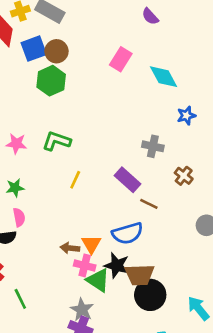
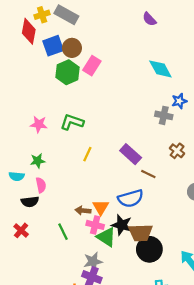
pink rectangle: (121, 59) -> (92, 66), moved
gray cross: (153, 146) -> (164, 115), moved
green line: (20, 299) -> (63, 232), moved
gray star: (82, 310) -> (93, 261), turned 30

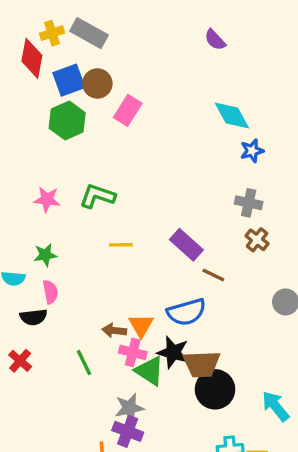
green hexagon: (68, 72) -> (67, 120), moved
blue star: (179, 101) -> (252, 151), moved
gray cross: (164, 115) -> (249, 203), moved
yellow line: (87, 154) -> (121, 245), turned 64

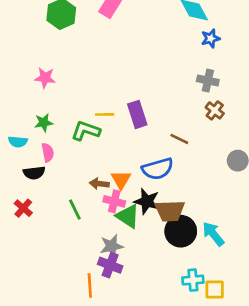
green L-shape: (97, 196) -> (86, 131), moved
purple rectangle: (186, 245) -> (137, 114), moved, turned 30
cyan arrow: (276, 406) -> (213, 234), moved

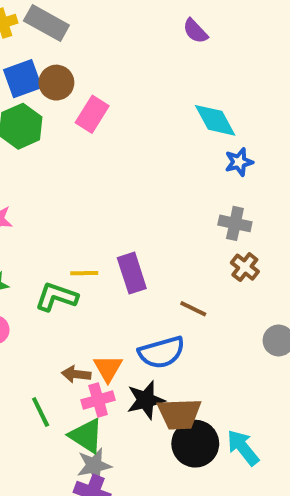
pink cross: (114, 201) -> (98, 400), turned -30
black star: (147, 201) -> (146, 400), turned -30
green triangle: (128, 216) -> (86, 436), moved

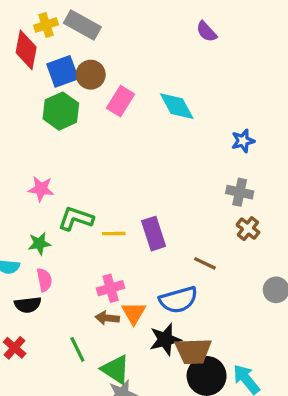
cyan diamond: (215, 120) -> (177, 106), moved
green L-shape: (56, 297) -> (76, 219), moved
pink cross: (98, 400) -> (111, 288), moved

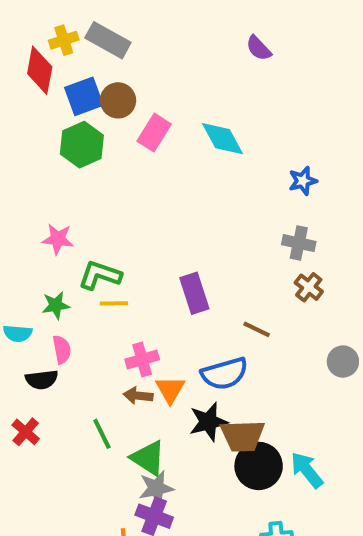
yellow line: (114, 234) -> (114, 303), moved

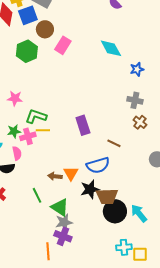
blue square: (84, 96) -> (28, 15), moved
cyan diamond: (222, 139) -> (111, 48), moved
pink cross: (142, 360) -> (28, 136), moved

